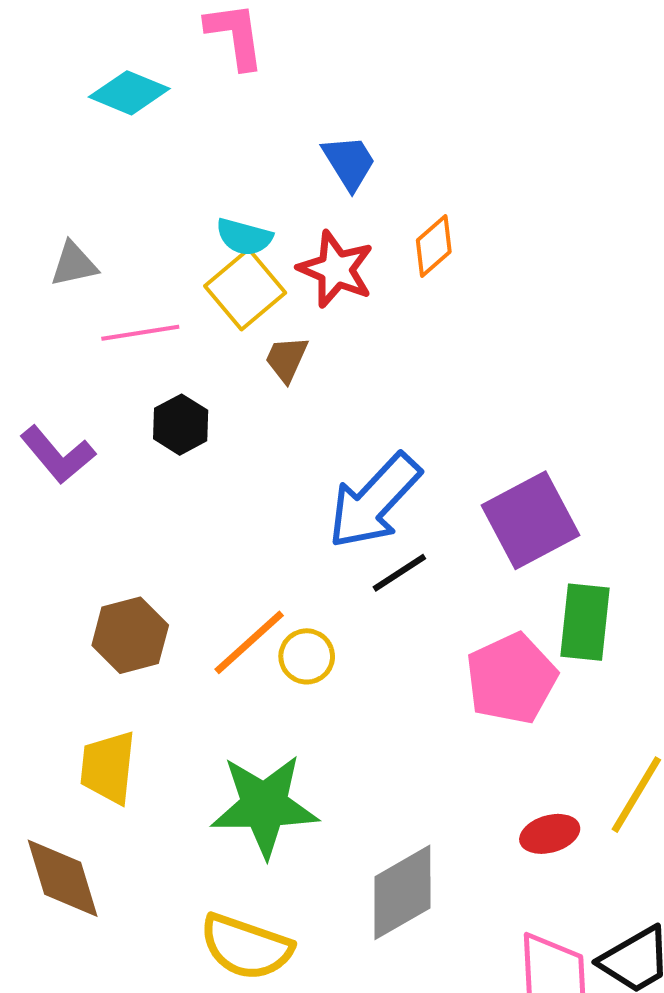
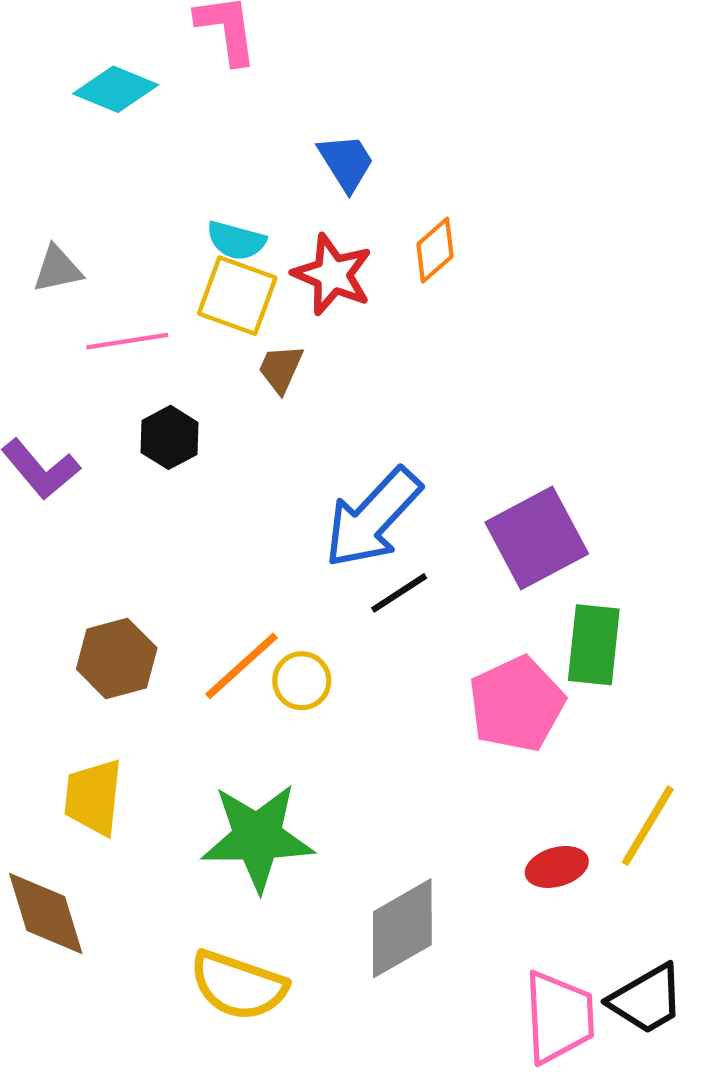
yellow square: (245, 289) -> (237, 296), turned -30

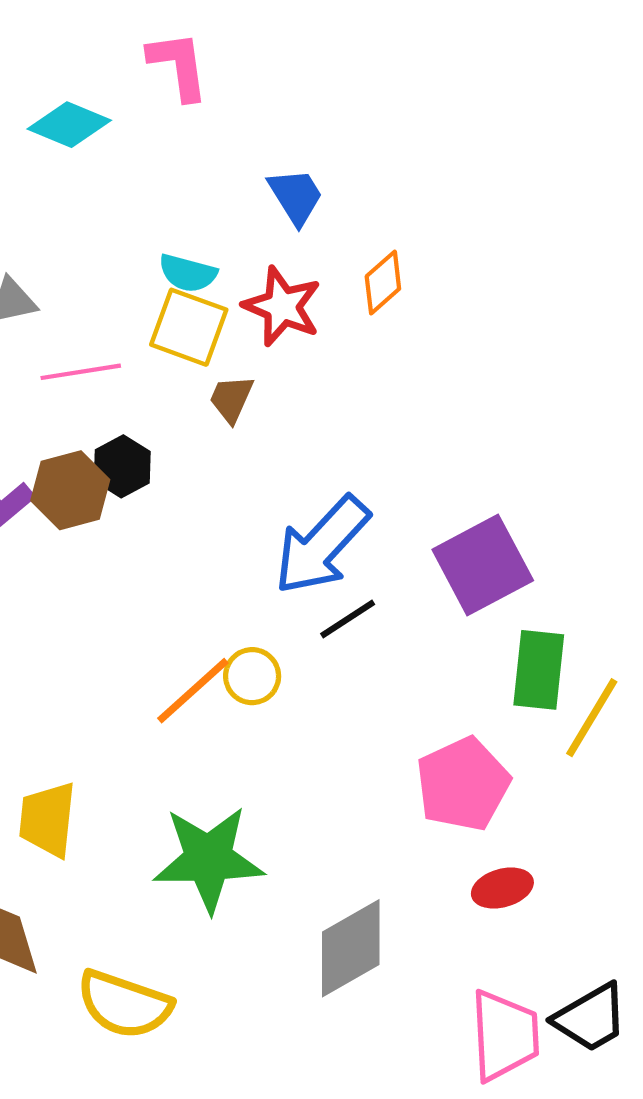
brown hexagon: (117, 659) -> (70, 490), moved
yellow circle: (302, 681) -> (252, 676), moved
pink pentagon: (517, 704) -> (463, 784), moved
yellow line: (648, 826) -> (592, 718), moved
yellow semicircle: (238, 985) -> (124, 1004), moved

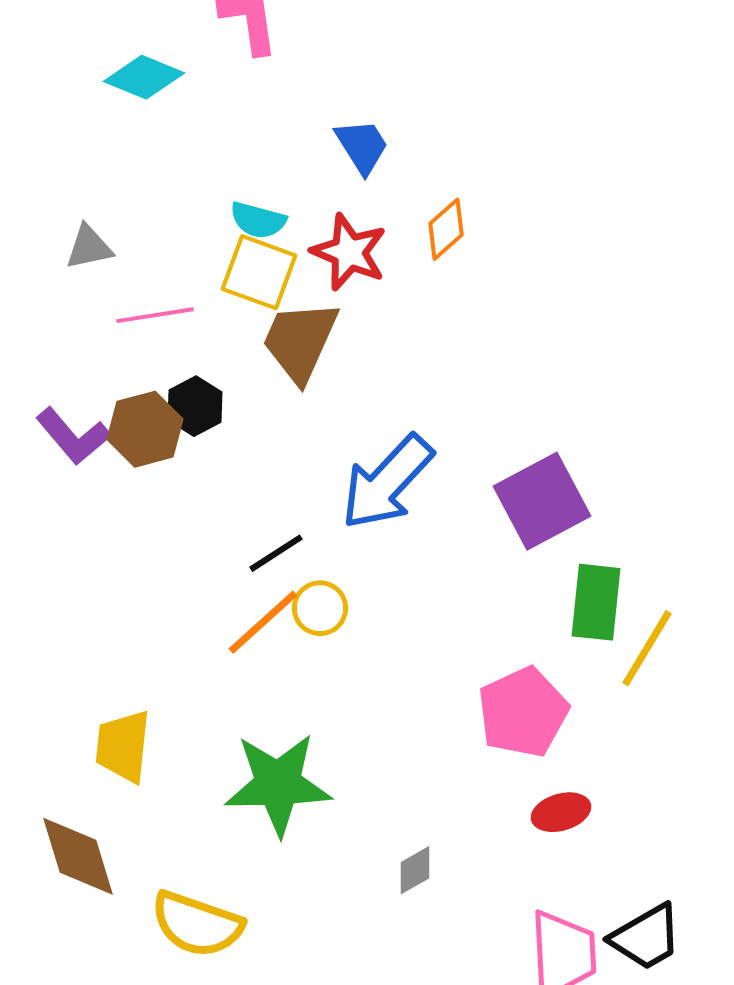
brown trapezoid: (231, 399) -> (300, 341), size x1.8
black line: (348, 619) -> (276, 553), moved
gray diamond: (351, 948) -> (415, 870), size x0.5

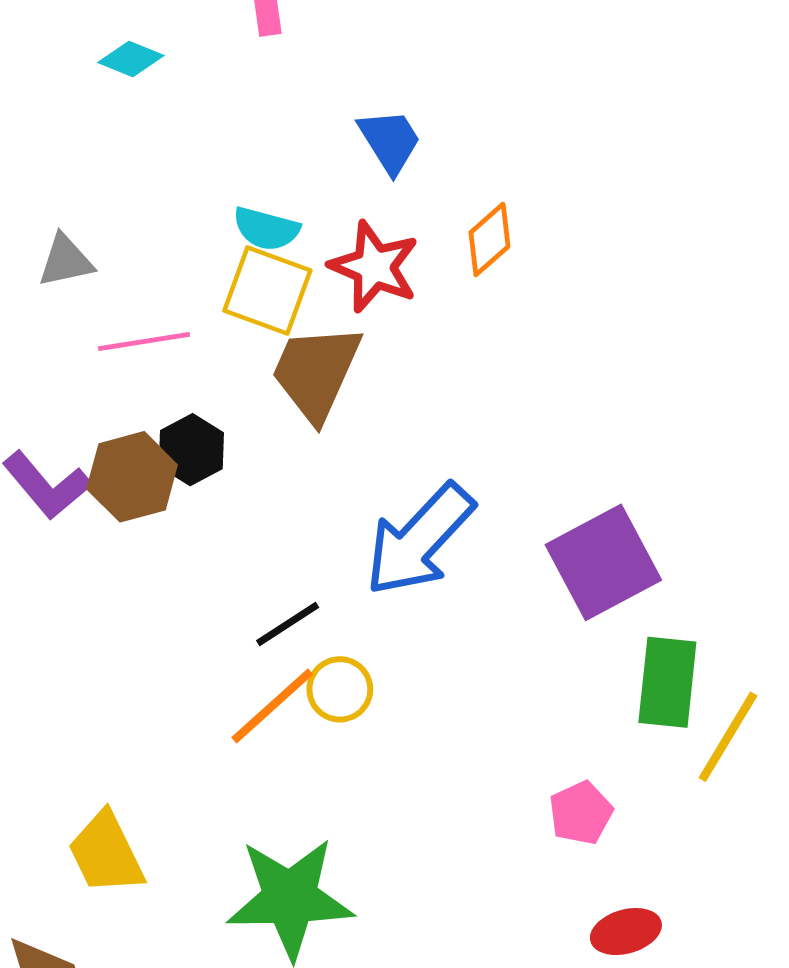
cyan diamond: (144, 77) -> (131, 59), size x0.7
pink pentagon: (523, 712) -> (581, 813), size x0.6
yellow trapezoid: (123, 746) -> (106, 853), turned -32

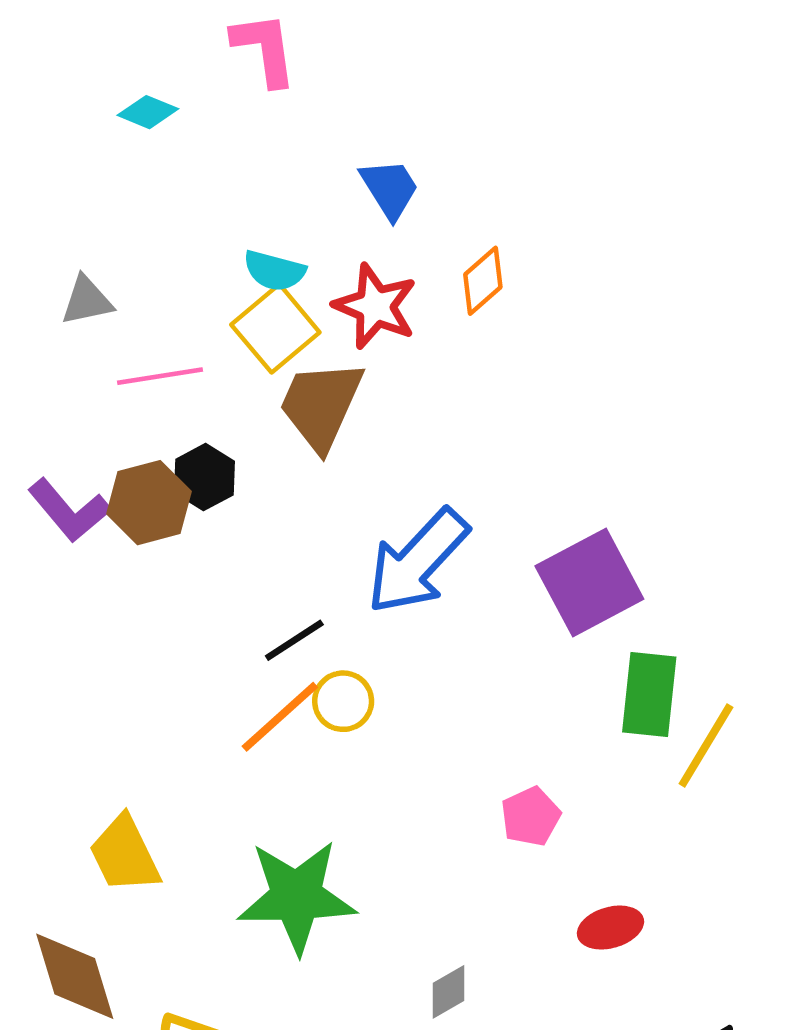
yellow square: (267, 290) -> (275, 328), turned 30
pink pentagon: (581, 813) -> (531, 817), moved

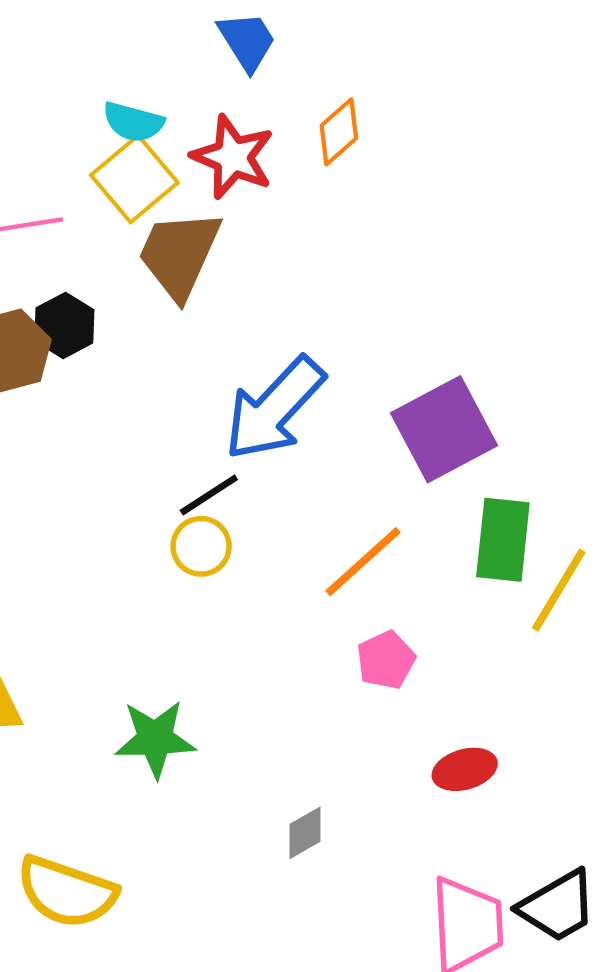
black line: (294, 640) -> (209, 495), moved
orange line: (280, 717) -> (363, 562), moved
green star: (297, 896) -> (155, 739), size x0.7

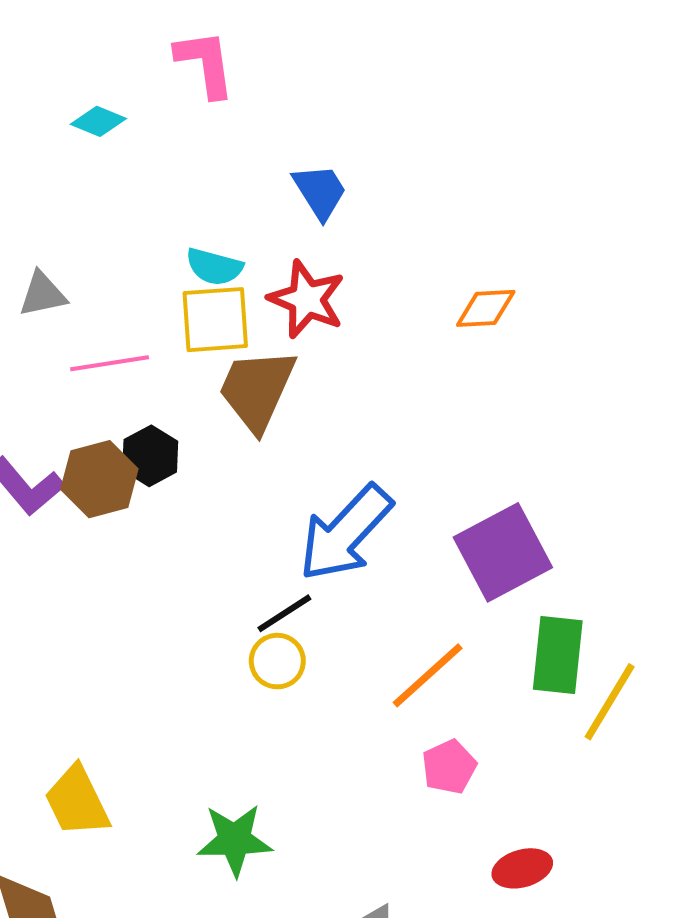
orange diamond: (339, 132) -> (486, 308), moved, turned 38
yellow square: (134, 179) -> (215, 320), turned 36

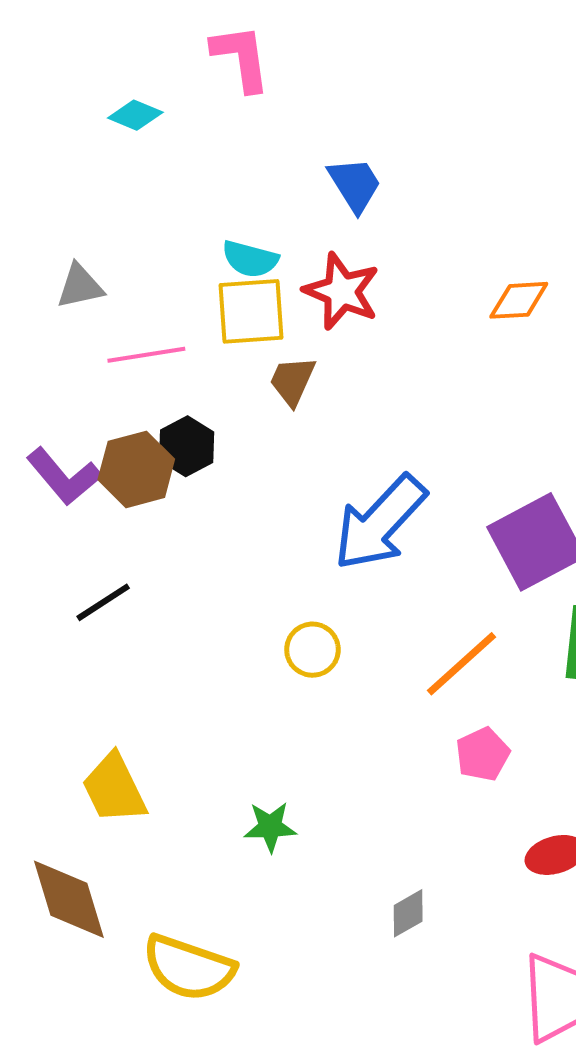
brown trapezoid: (257, 390) -> (292, 381), size x0.6
black line: (284, 613) -> (103, 602), moved
green star: (235, 840) -> (270, 827), size x0.7

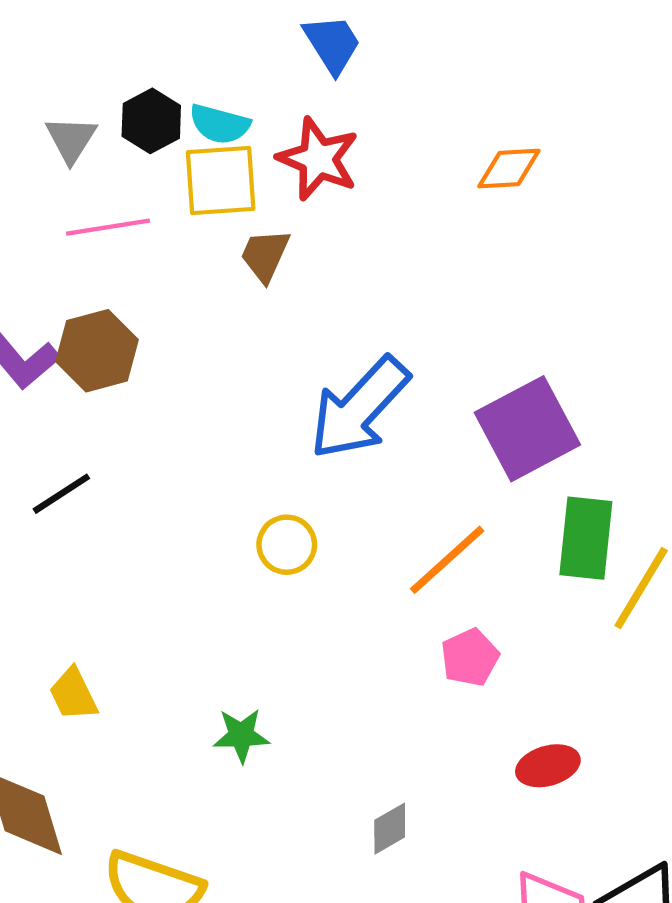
gray triangle: (80, 286) -> (71, 139), moved, turned -46
black hexagon: (187, 446) -> (151, 121), moved
yellow trapezoid: (114, 789) -> (73, 694), size x0.7

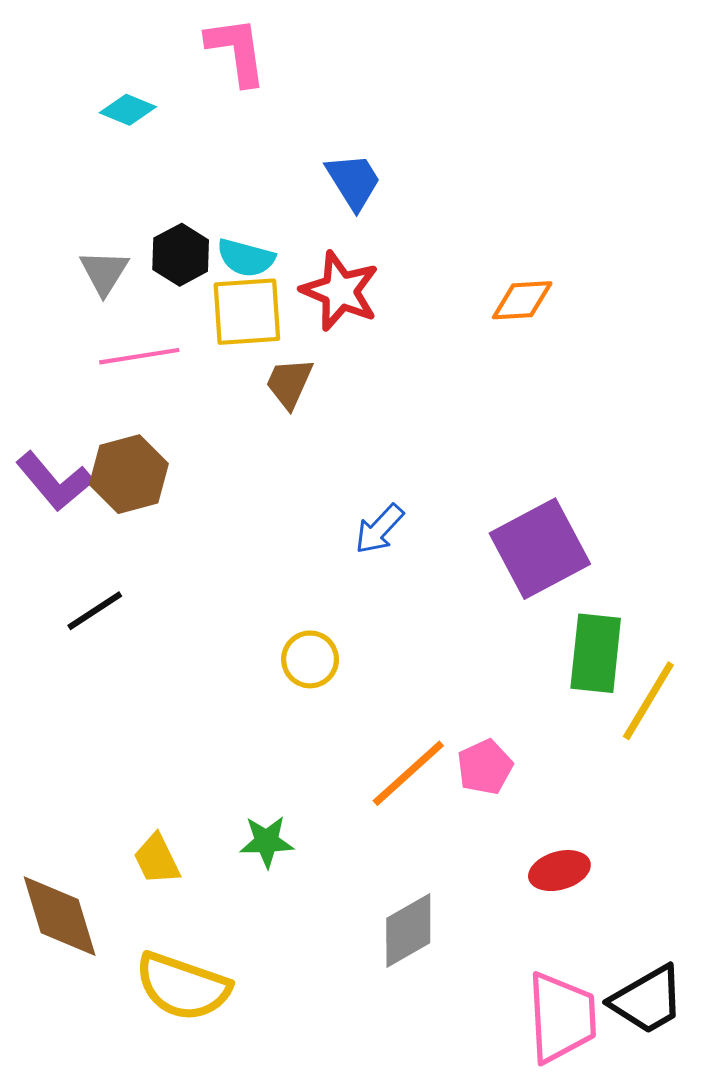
blue arrow: (359, 408) -> (379, 529), size x0.5
orange line: (447, 560) -> (408, 773), moved
yellow trapezoid: (73, 694) -> (157, 859), moved
gray diamond: (390, 829) -> (408, 931), size x1.5

